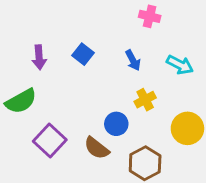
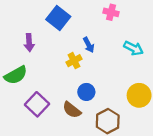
blue square: (83, 54) -> (58, 18), moved, size x1.5
blue arrow: (133, 60) -> (89, 45), moved
yellow cross: (145, 100) -> (74, 61), moved

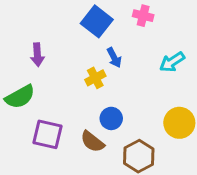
blue square: (58, 18) -> (97, 21), moved
cyan arrow: (133, 48) -> (172, 62), turned 120
purple square: (37, 104) -> (47, 134), turned -30

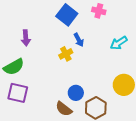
blue circle: (111, 118) -> (76, 93), moved
purple square: (47, 134) -> (18, 93), moved
brown semicircle: (92, 142) -> (64, 109), moved

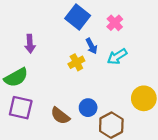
pink cross: (99, 11) -> (115, 23), moved, turned 32
cyan arrow: (119, 43) -> (117, 56), moved
brown semicircle: (64, 109) -> (60, 116), moved

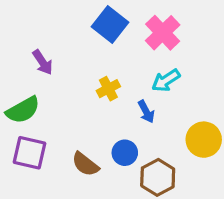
pink cross: (115, 23) -> (163, 33), size x1.5
purple arrow: (30, 44) -> (43, 62), turned -30
blue arrow: (92, 46) -> (146, 112), moved

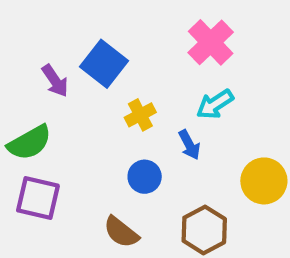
blue square: (110, 24) -> (104, 64), moved
blue circle: (125, 153) -> (145, 177), moved
brown semicircle: (85, 164) -> (121, 232), moved

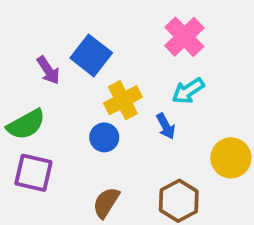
yellow cross: (140, 115) -> (123, 100), size x1.4
blue circle: (145, 177) -> (104, 137), moved
brown semicircle: (121, 232) -> (106, 203), turned 84

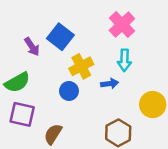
cyan arrow: (188, 91) -> (124, 60), turned -55
blue arrow: (166, 126) -> (110, 84), turned -70
brown semicircle: (106, 203) -> (53, 134), moved

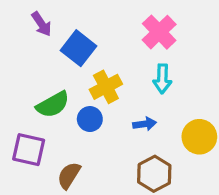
purple arrow: (32, 47) -> (42, 24), moved
green semicircle: (17, 82) -> (53, 105), moved
blue arrow: (110, 84) -> (145, 124), moved

